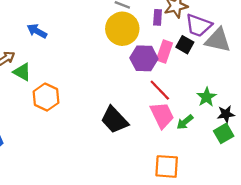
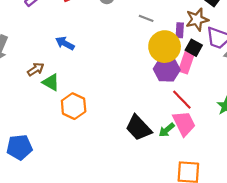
yellow circle: (122, 29) -> (165, 47), moved
black square: (185, 45) -> (194, 48), moved
green arrow: (185, 122) -> (167, 130), moved

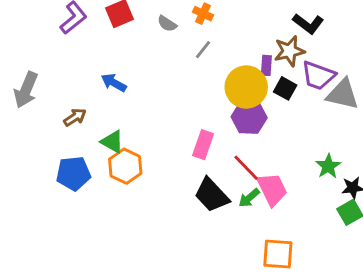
gray line: (146, 18) -> (203, 50), moved, turned -72
pink rectangle: (186, 63) -> (203, 145), moved
green triangle: (51, 82) -> (112, 142), moved
red line: (182, 100) -> (246, 168), moved
blue pentagon: (19, 147) -> (73, 173), moved

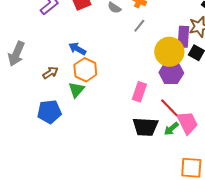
purple rectangle: (266, 65) -> (183, 37), size x1.5
green triangle: (112, 142) -> (76, 90), turned 42
orange hexagon: (125, 166) -> (85, 70), moved
black trapezoid: (212, 195) -> (145, 127), turned -44

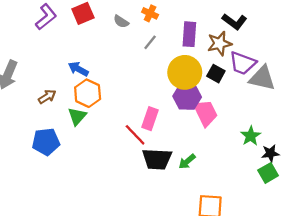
purple rectangle: (183, 37) -> (189, 34), moved
red line: (169, 108) -> (135, 135), moved
pink trapezoid: (187, 123) -> (206, 113), moved

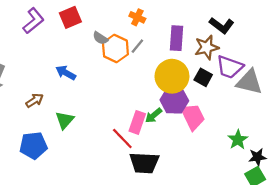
gray semicircle: (121, 21) -> (100, 38), moved
orange hexagon: (88, 93) -> (115, 48), moved
green arrow: (187, 161) -> (154, 115), moved

